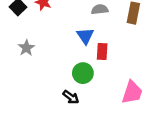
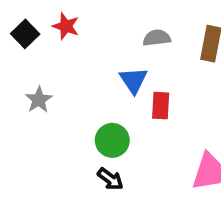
green circle: (83, 73) -> (112, 140), moved

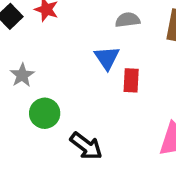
green circle: (112, 140) -> (45, 113), moved
black arrow: (110, 179) -> (86, 146), size x1.4

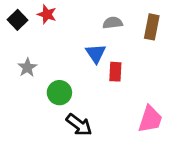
green circle: (45, 113) -> (59, 93), moved

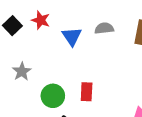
blue triangle: (96, 53) -> (72, 36), moved
red rectangle: (115, 72) -> (87, 92), moved

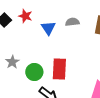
gray star: (22, 72) -> (12, 62), moved
red rectangle: (87, 92) -> (59, 69), size x1.5

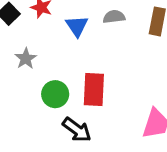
gray star: (12, 62) -> (26, 59), moved

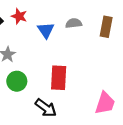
green circle: (55, 94) -> (17, 81), moved

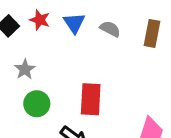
gray semicircle: (74, 23) -> (110, 29), turned 35
blue triangle: (46, 30) -> (74, 23), moved

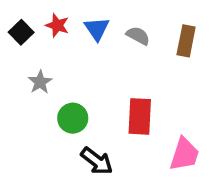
red rectangle: (91, 99) -> (140, 116), moved
green circle: (37, 104) -> (73, 118), moved

